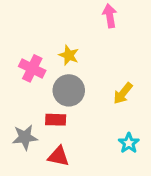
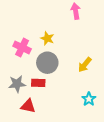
gray star: (25, 137) -> (17, 84), moved
red triangle: (59, 156) -> (28, 106), moved

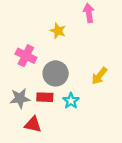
yellow star: (47, 38) -> (58, 31), moved
cyan star: (89, 99) -> (71, 101), moved

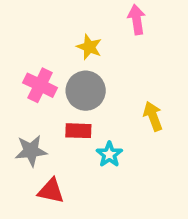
gray circle: (56, 73) -> (86, 91), moved
yellow arrow: (99, 76) -> (153, 116), turned 120
red rectangle: (45, 97) -> (78, 131), moved

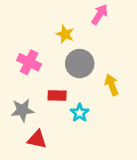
pink arrow: (137, 20) -> (100, 14), turned 42
gray circle: (86, 91) -> (80, 64), moved

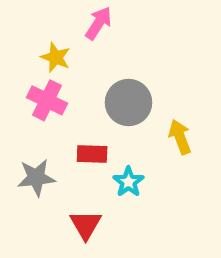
pink arrow: (100, 14) -> (98, 23), moved
yellow star: (65, 34) -> (56, 57), moved
red triangle: (37, 139) -> (86, 225), moved, turned 48

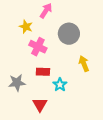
pink cross: (47, 100) -> (38, 47), moved
gray circle: (128, 103) -> (69, 34), moved

